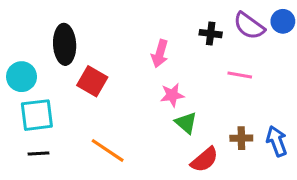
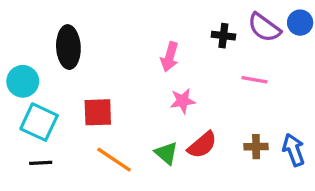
red square: (92, 81) -> (98, 112), moved, turned -32
cyan square: (37, 115) -> (39, 122), turned 32
green triangle: (186, 123) -> (166, 153), moved
red semicircle: (204, 160) -> (202, 145), moved

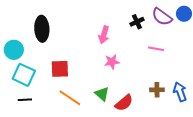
black cross: (223, 36) -> (137, 22), turned -32
red semicircle: (202, 145) -> (124, 103), moved

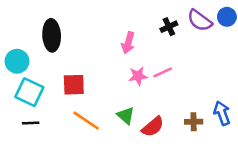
pink line: (156, 49) -> (163, 72), moved, turned -35
brown cross: (157, 90) -> (194, 122), moved

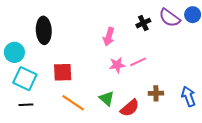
brown cross: (194, 122) -> (156, 93), moved

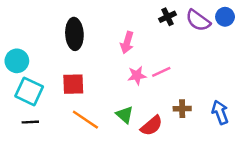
black cross: (143, 23) -> (167, 17), moved
black ellipse: (44, 30) -> (74, 34), moved

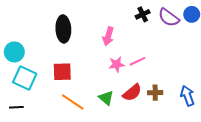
black line: (30, 122) -> (16, 107), moved
red semicircle: (152, 126) -> (132, 93), moved

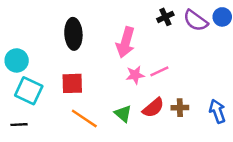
pink arrow: (108, 36) -> (125, 42), size x1.4

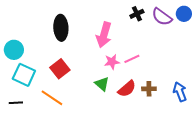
red square: (72, 83) -> (60, 69), turned -36
green triangle: (123, 114) -> (102, 84), moved
orange line: (84, 119) -> (52, 98), moved

